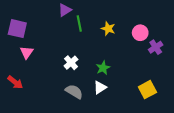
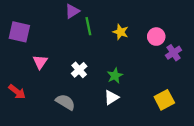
pink triangle: (27, 52) -> (40, 62), moved
gray semicircle: (74, 92) -> (65, 102), moved

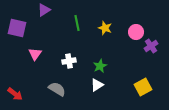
purple triangle: (72, 11) -> (44, 10), moved
white cross: (79, 70) -> (69, 61), turned 32
red arrow: (17, 92) -> (15, 94), moved

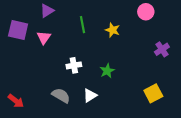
pink circle: (136, 32) -> (146, 12), moved
pink triangle: (35, 54) -> (44, 38), moved
white triangle: (97, 85) -> (90, 96), moved

